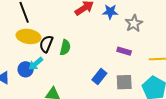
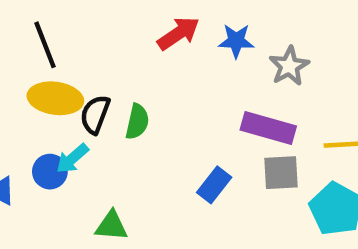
purple rectangle: (124, 51) -> (268, 128), size x1.6
gray square: (124, 82) -> (281, 173), moved

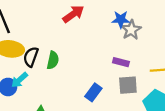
blue star: (236, 41) -> (121, 19), moved
purple rectangle: (268, 128) -> (121, 62), size x0.6

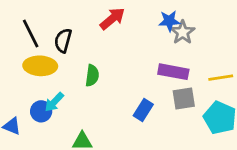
black semicircle: (31, 57) -> (63, 41), moved
purple rectangle: (121, 62) -> (173, 72), size x1.5

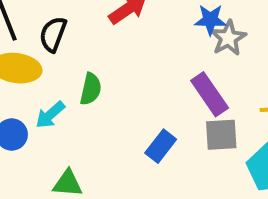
purple rectangle: (173, 72) -> (210, 94), turned 40
cyan arrow: (54, 102) -> (50, 115), moved

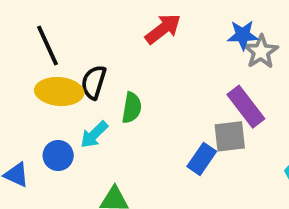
black semicircle: (53, 34) -> (94, 82), moved
gray square: (221, 135) -> (230, 136), moved

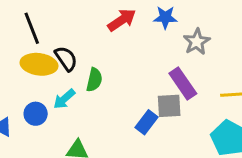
blue star: (243, 35) -> (165, 17), moved
black semicircle: (94, 82) -> (66, 59), turned 125

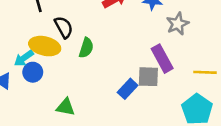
yellow ellipse: (39, 64) -> (45, 46), moved
cyan arrow: (64, 99) -> (24, 58), moved

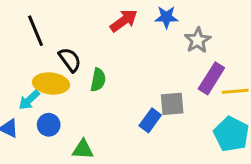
purple rectangle: (162, 59) -> (211, 78), moved, turned 68
blue circle: (33, 72) -> (49, 125), moved

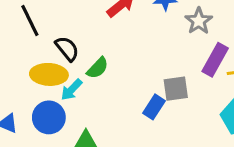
green semicircle: (98, 80) -> (98, 68), turned 35
cyan arrow: (29, 100) -> (71, 90), moved
blue circle: (49, 125) -> (49, 117), size x1.4

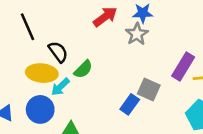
gray star: (199, 21) -> (137, 34), moved
gray square: (176, 89) -> (149, 90), turned 30

